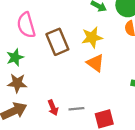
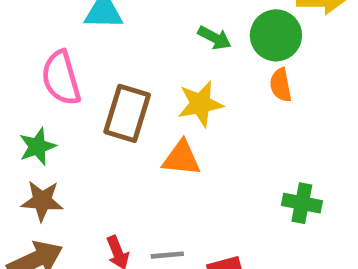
brown rectangle: (57, 42) -> (127, 113), turned 40
orange triangle: (95, 63) -> (181, 158), moved, turned -30

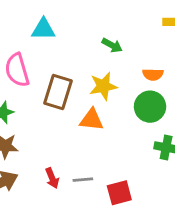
green circle: (276, 35) -> (150, 107), moved
orange semicircle: (281, 85) -> (153, 74), turned -78

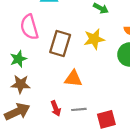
orange triangle: (92, 120) -> (73, 79), moved

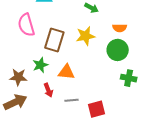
green star: (18, 59) -> (40, 65), moved
red arrow: (56, 108) -> (48, 90), moved

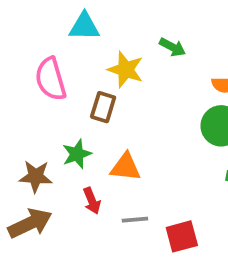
yellow star: (85, 36) -> (126, 70), moved, turned 30
brown rectangle: (54, 40) -> (103, 107), size x0.7

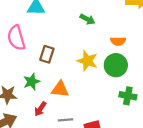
yellow star: (126, 70) -> (87, 61), moved
red arrow: (92, 201) -> (40, 109), turned 56

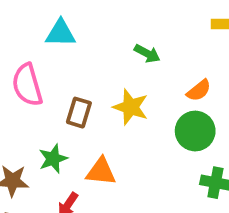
orange semicircle: (118, 41) -> (199, 90), turned -40
yellow star: (87, 61) -> (131, 107), moved

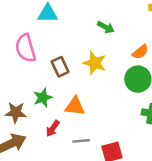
brown rectangle: (79, 113) -> (60, 67), turned -42

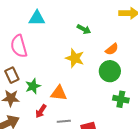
brown rectangle: (60, 67) -> (12, 75), moved

